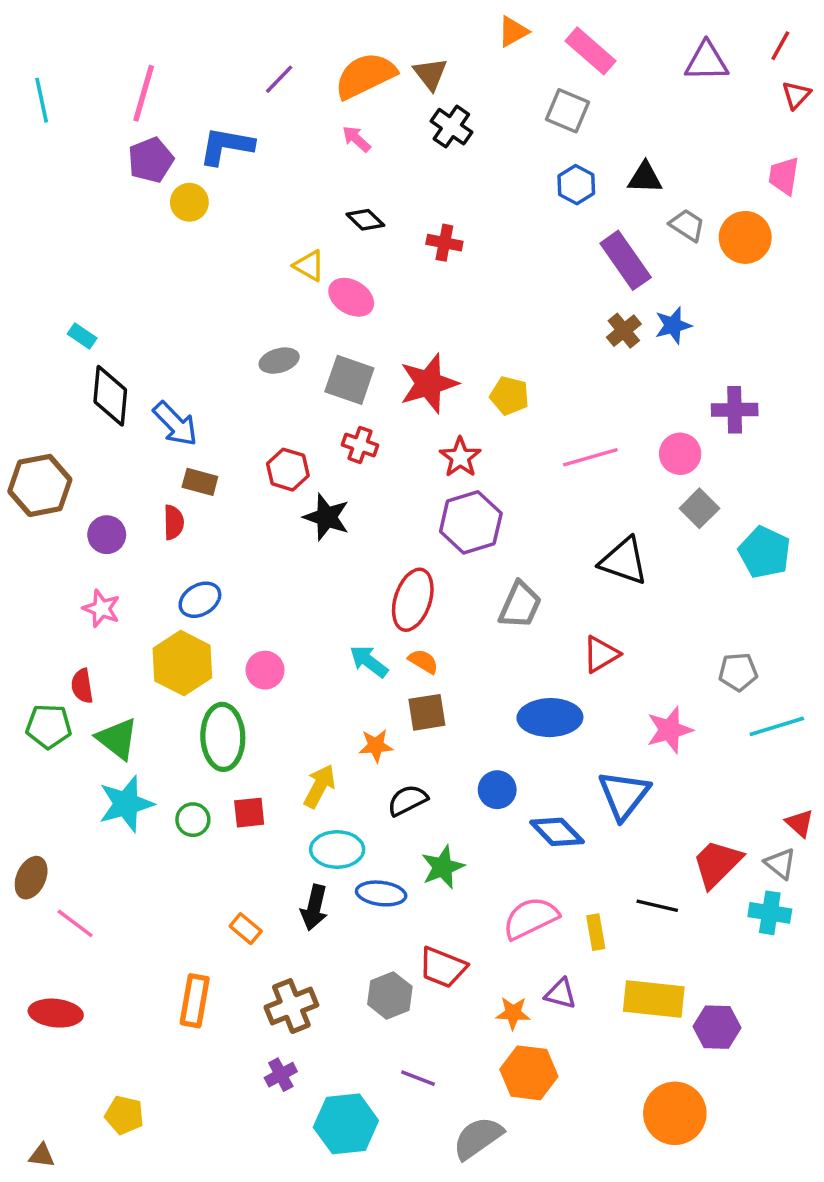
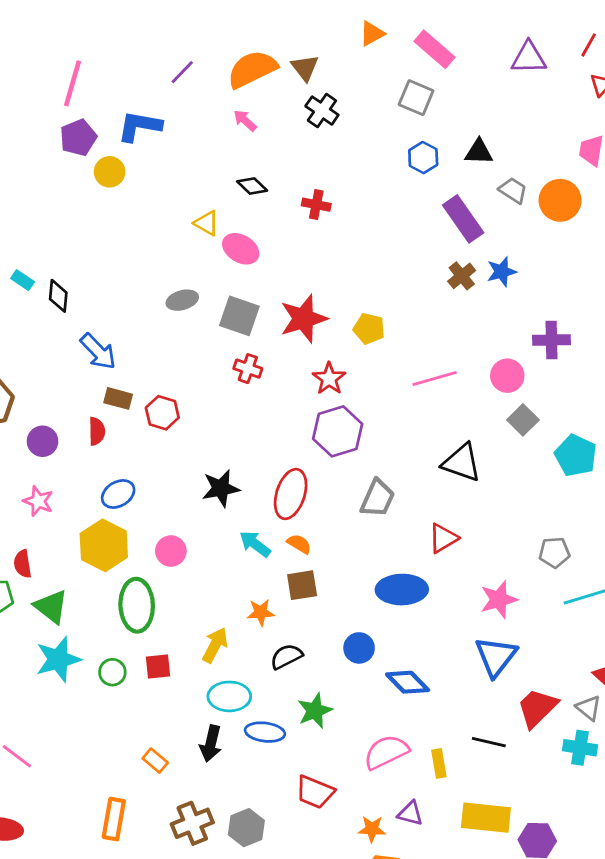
black diamond: (110, 396) -> (58, 296), moved, size x0.7
red hexagon: (288, 470) -> (162, 413), moved
black star: (327, 517) -> (221, 488), moved, turned -30
blue triangle: (624, 795) -> (496, 657), moved
gray hexagon: (390, 995) -> (246, 828), moved

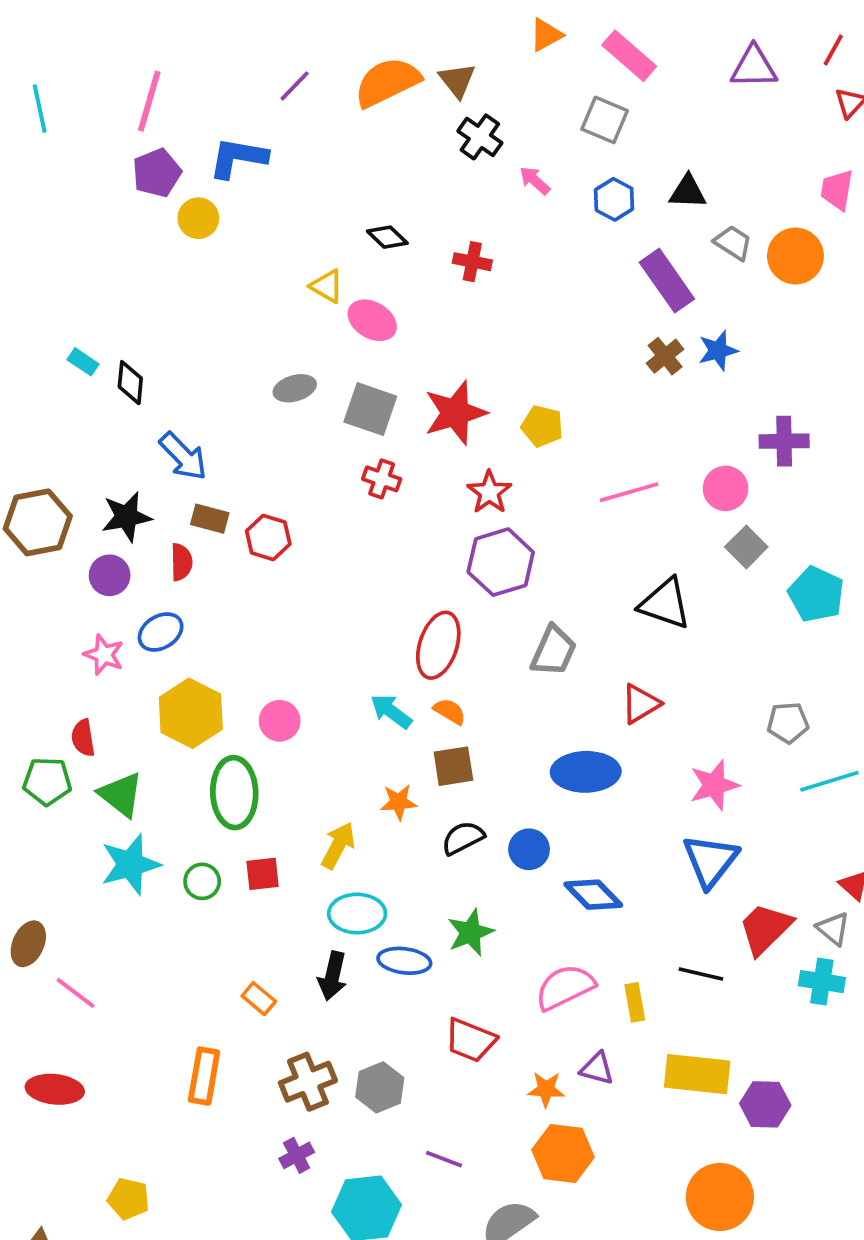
pink arrow: (245, 120) -> (535, 180), moved
black star: (221, 488) -> (127, 517), moved
blue ellipse: (118, 494) -> (161, 632), moved
black semicircle: (286, 657) -> (463, 838), moved

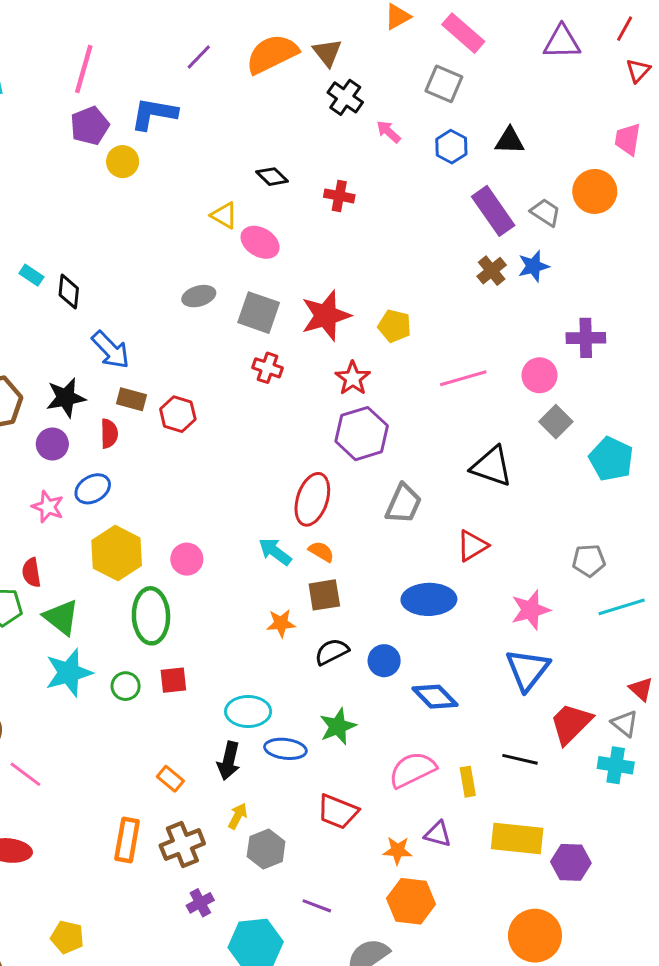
gray trapezoid: (733, 243) -> (545, 212), moved
yellow arrow: (338, 846) -> (238, 816), moved, size x0.7
brown cross: (308, 1082) -> (182, 844), moved

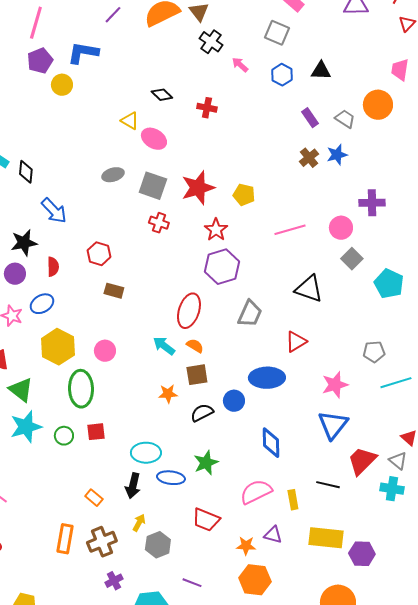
purple rectangle: (493, 211) -> (310, 118), size x0.6
brown rectangle: (132, 399) -> (114, 291), moved
blue circle: (384, 661) -> (234, 401), moved
blue diamond: (435, 697) -> (271, 443), turned 44

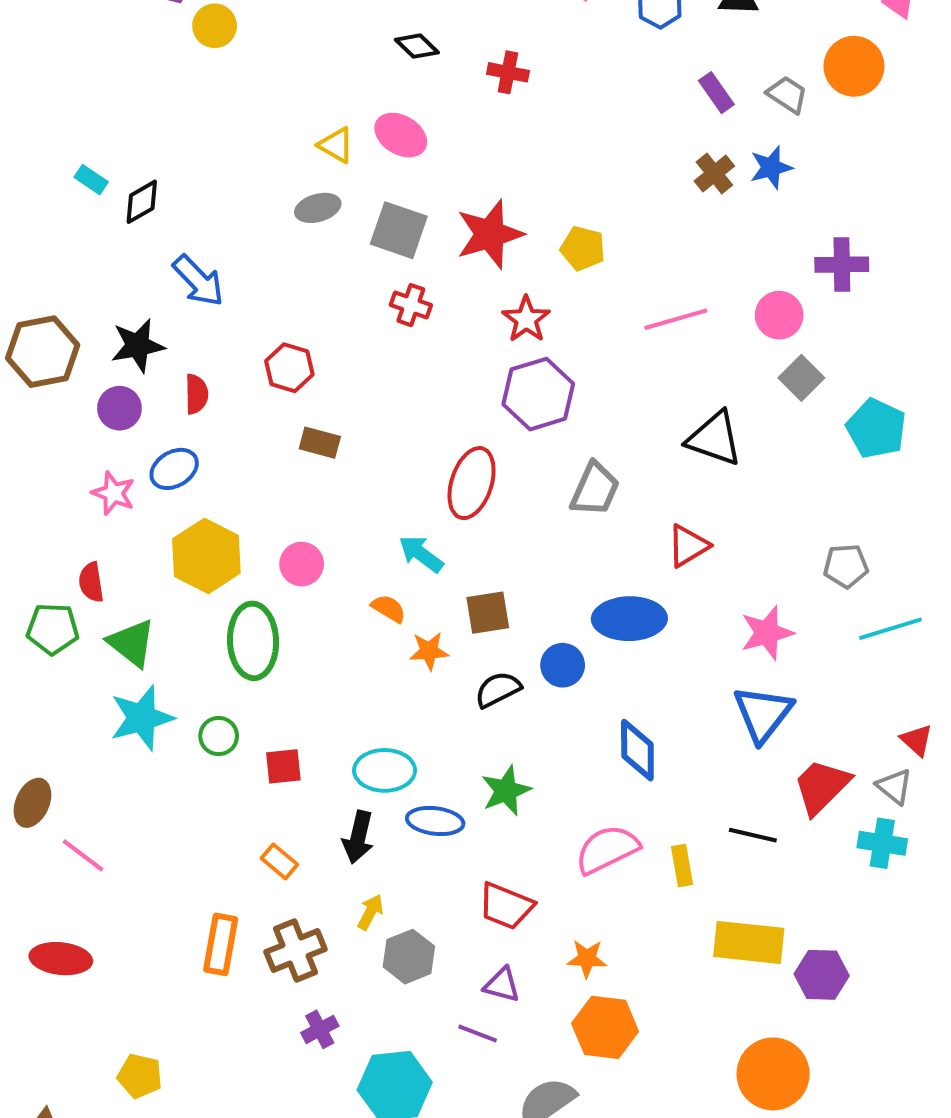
yellow triangle: (130, 121) -> (336, 145), moved
black diamond: (26, 172) -> (142, 202), turned 55
orange semicircle: (195, 346) -> (389, 609), moved
red square: (96, 432) -> (283, 766), moved
purple triangle: (273, 535) -> (502, 985), moved

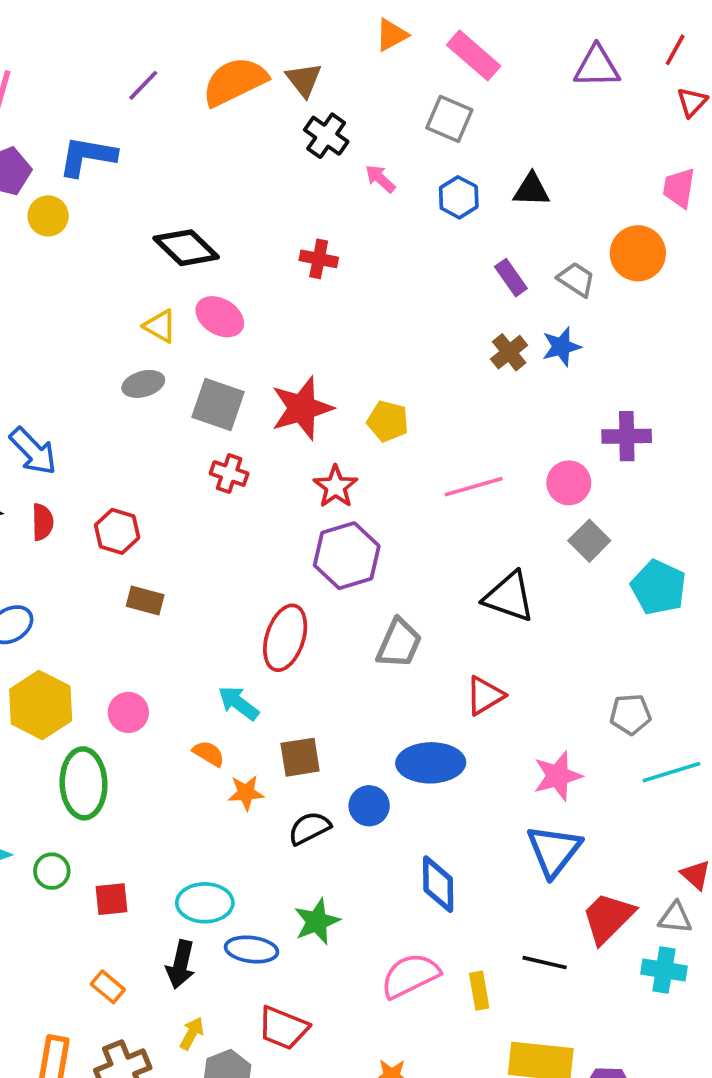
black diamond: (417, 46) -> (186, 248), moved, size x1.6
red semicircle: (196, 394) -> (42, 522), moved
gray triangle: (894, 787) -> (675, 918), turned -33
red trapezoid: (506, 906) -> (283, 1028), moved

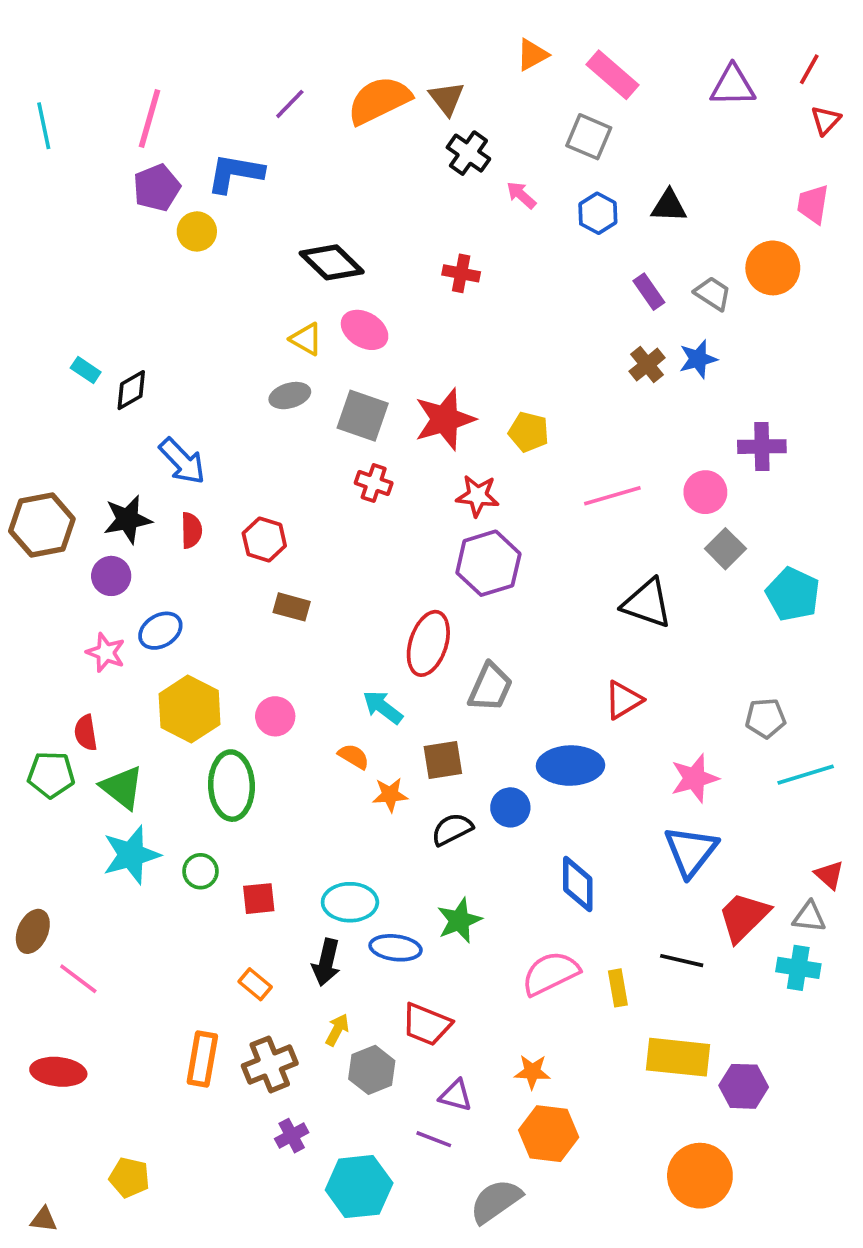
red star: (336, 487) -> (478, 496), turned -30
gray trapezoid: (399, 643) -> (490, 687), moved

